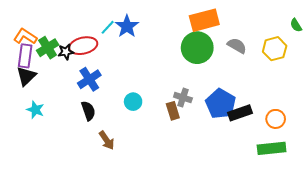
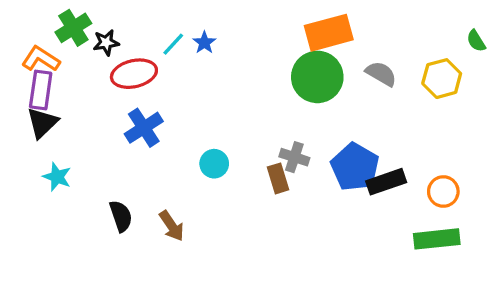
blue star: (127, 26) -> (204, 43), size x0.6
green cross: (48, 48) -> (73, 28), moved
black star: (66, 52) -> (106, 43), moved
black semicircle: (88, 111) -> (121, 216), moved

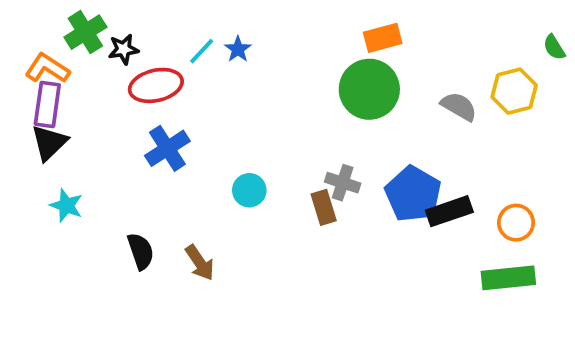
orange rectangle: (329, 33) -> (383, 38), size x0.7
gray semicircle: (381, 74) -> (459, 106), moved

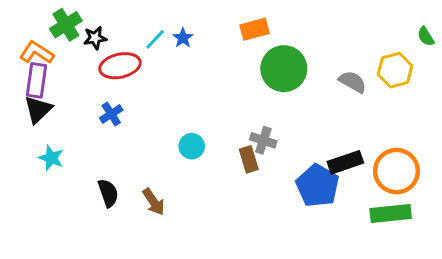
orange rectangle: (383, 38) -> (255, 29), moved
blue cross: (167, 148) -> (111, 114), moved, size x0.7
blue pentagon: (413, 194) -> (317, 186), moved
orange circle: (516, 223) -> (396, 171), size x1.6

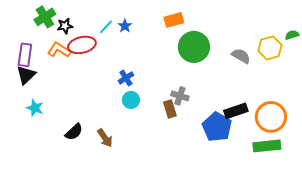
green semicircle: (426, 36) -> (292, 35), moved, turned 104
orange L-shape: (37, 53) -> (59, 50), moved
blue cross: (111, 114) -> (126, 78), moved
black semicircle: (108, 193) -> (74, 132), turned 66

